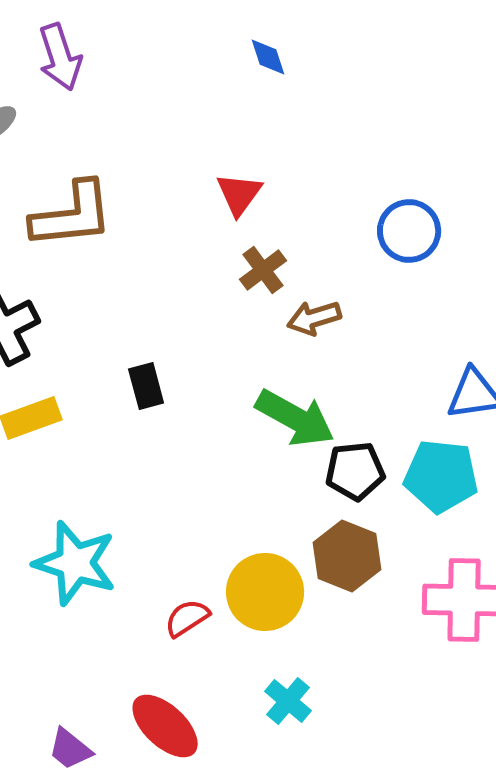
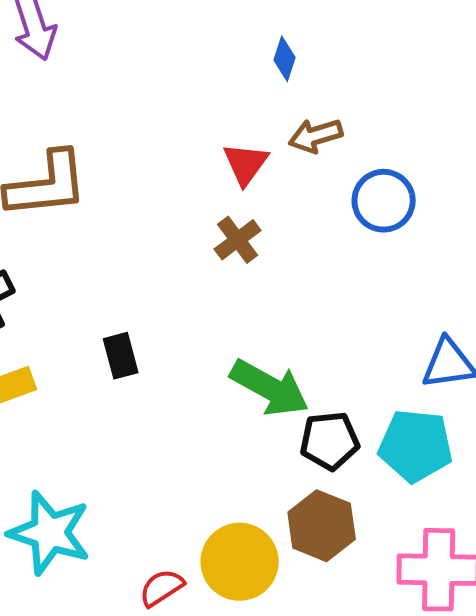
blue diamond: (268, 57) -> (285, 59), moved, turned 36
red triangle: (239, 194) -> (246, 164), moved
brown arrow: (314, 318) -> (316, 136), moved

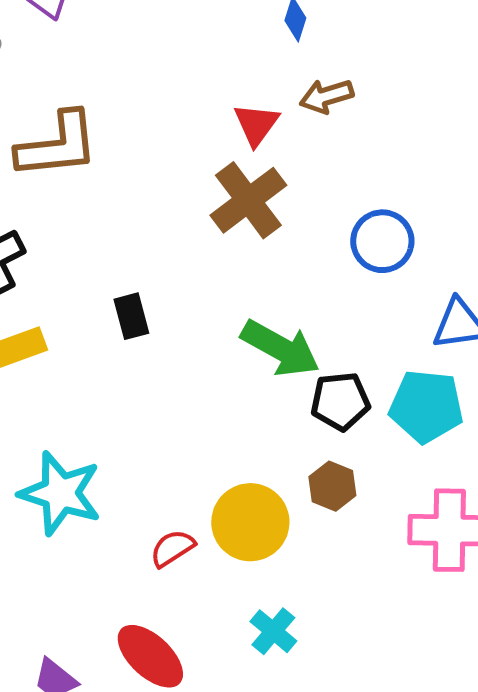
blue circle: (384, 201) -> (382, 241), moved
brown cross: (238, 240) -> (248, 200), size x1.6
brown hexagon: (322, 526) -> (332, 486), size x0.7

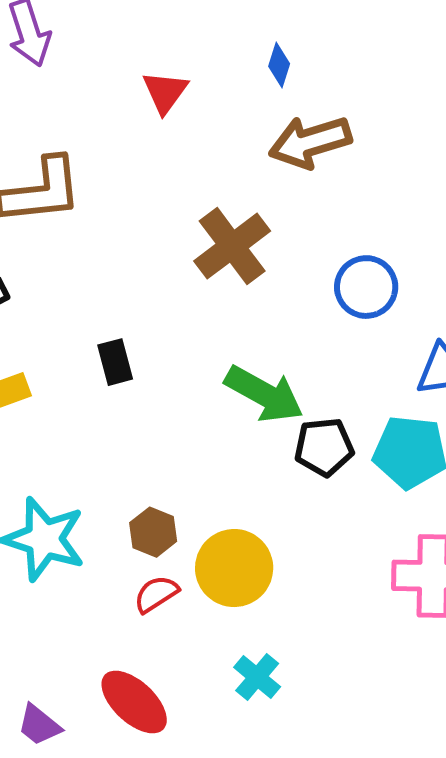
brown arrow: (326, 96) -> (310, 142), size x1.5
red triangle: (256, 124) -> (165, 92), moved
brown hexagon: (332, 486) -> (153, 532), moved

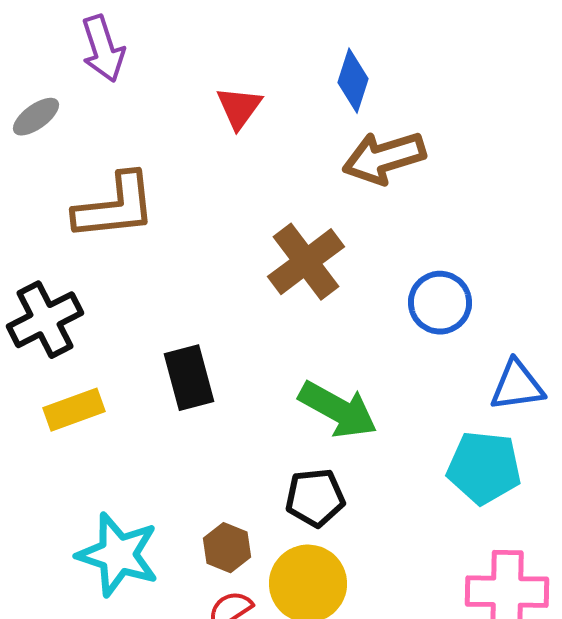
blue diamond: (279, 65) -> (353, 81), size x1.4
black rectangle: (115, 362) -> (189, 378), size x1.4
black pentagon: (324, 447) -> (315, 498), moved

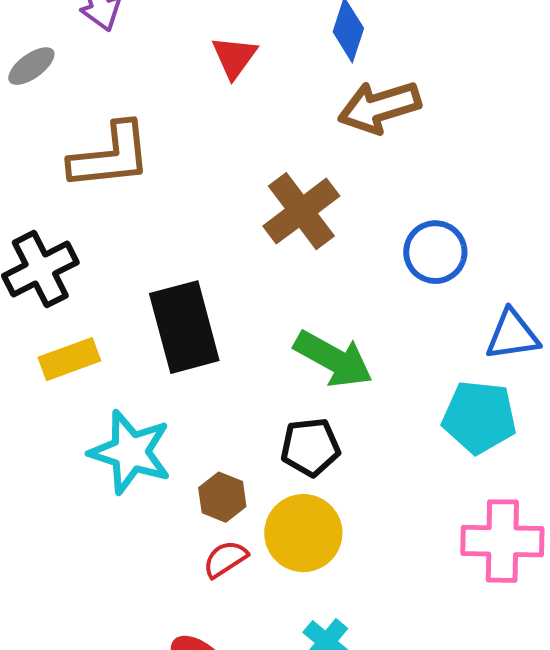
black rectangle: (189, 378) -> (184, 327), size x1.4
cyan star: (118, 555) -> (130, 452), moved

